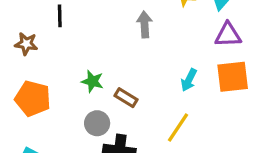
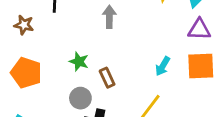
gray arrow: (145, 24) -> (109, 17), moved
brown rectangle: (126, 98) -> (107, 78), turned 30

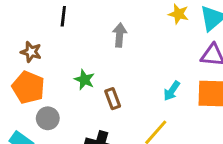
brown star: (24, 25) -> (31, 52), moved
gray circle: (80, 98) -> (48, 118), moved

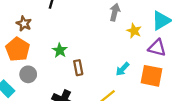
yellow star: (179, 14) -> (134, 31), moved
gray arrow: (120, 35) -> (115, 12), moved

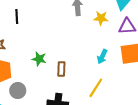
brown rectangle: (78, 68) -> (61, 69), turned 32

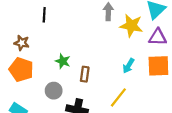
yellow star: (101, 18) -> (131, 26), size x1.5
gray circle: (18, 91) -> (54, 91), moved

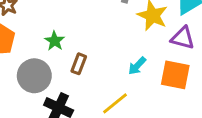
gray circle: (54, 91) -> (34, 76), size x1.5

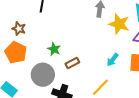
brown rectangle: (79, 64) -> (72, 63), turned 48

